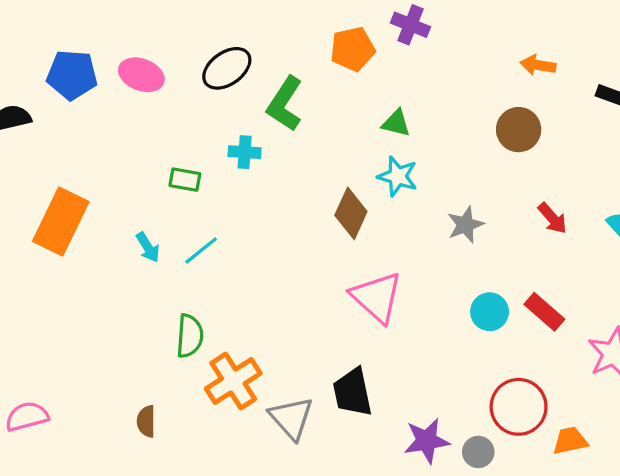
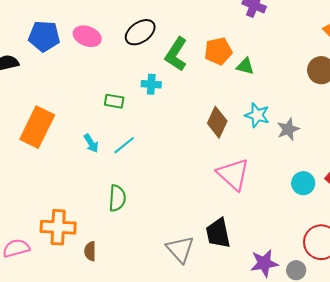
orange pentagon: (353, 49) -> (218, 51), moved
cyan star: (398, 176) -> (257, 115), moved
orange cross: (233, 381) -> (58, 227), moved, turned 36

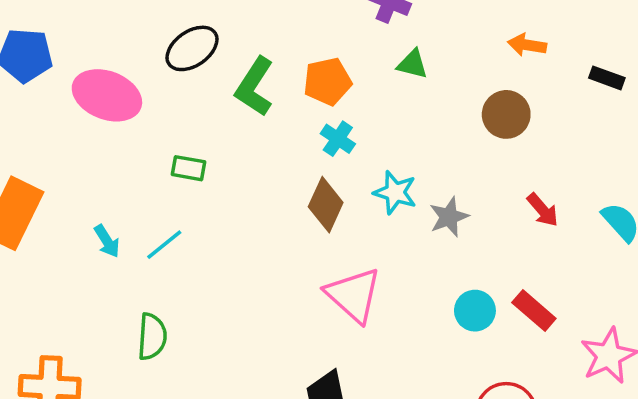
pink ellipse: (87, 36) -> (107, 95), moved, size x1.4
green triangle: (245, 66) -> (412, 64), moved
cyan cross: (151, 84) -> (338, 139), moved, turned 30
green rectangle: (114, 101) -> (189, 168), moved

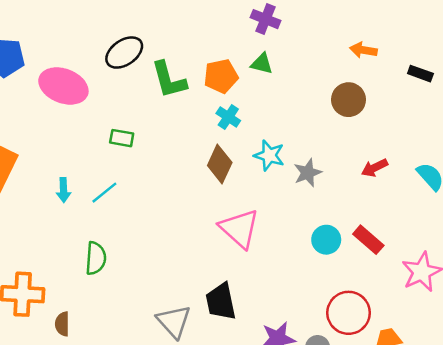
green triangle: (412, 64) -> (262, 64), moved
green L-shape: (254, 87) -> (169, 80), turned -48
red arrow: (543, 210) -> (375, 168), turned 105
cyan arrow: (107, 241) -> (63, 190), turned 30

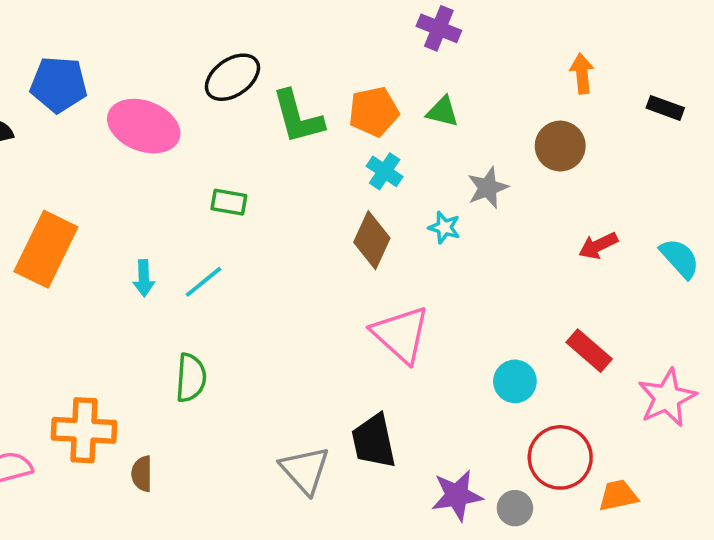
orange arrow: (363, 50) -> (582, 74), turned 75
green triangle: (262, 64) -> (442, 112), moved
cyan star: (269, 155) -> (444, 227), size x0.7
gray star: (308, 173) -> (488, 188), moved
cyan circle: (326, 240) -> (515, 381), moved

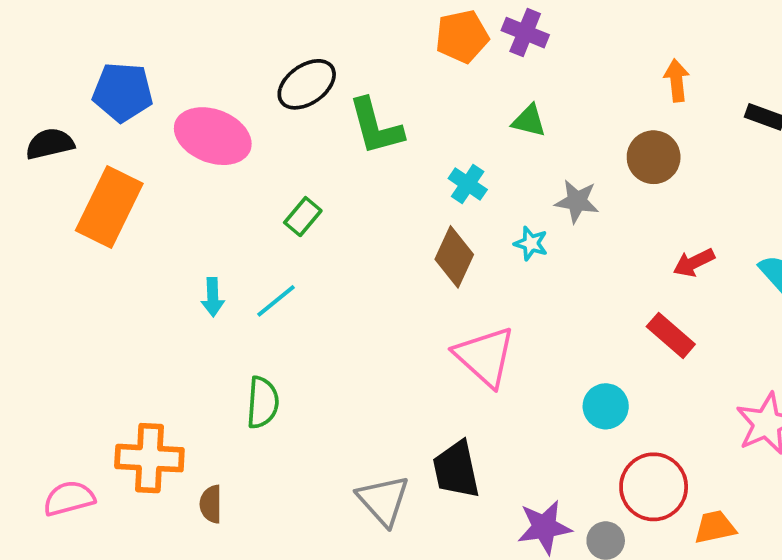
orange pentagon: (374, 112) -> (462, 36), moved
gray star: (488, 188) -> (577, 201), turned 30
green rectangle: (229, 202) -> (303, 217), turned -60
orange rectangle: (46, 249) -> (109, 207), moved
red rectangle: (589, 351) -> (671, 335), moved

